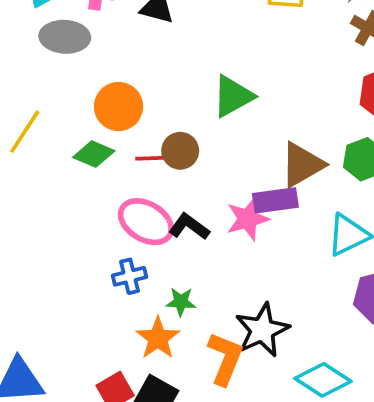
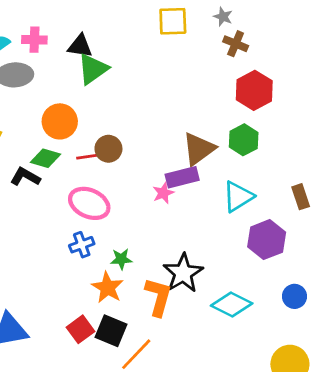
green triangle: (233, 96) -> (93, 69), moved
pink star: (248, 219) -> (163, 193), size x0.7
black L-shape: (189, 227) -> (25, 177), moved

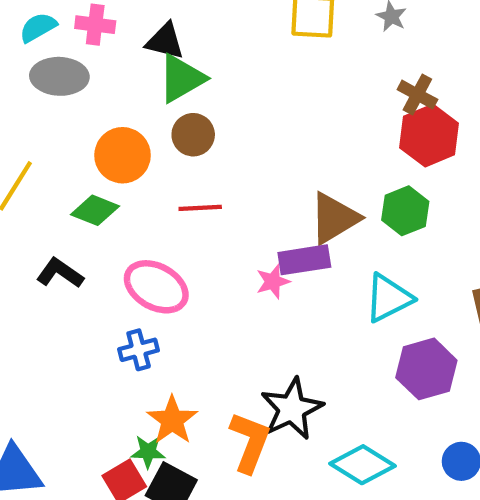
brown cross: (236, 44) -> (417, 95), moved
brown circle: (108, 149) -> (193, 135), moved
red line: (90, 156) -> (200, 208), moved
black L-shape: (25, 177) -> (60, 273), moved
green star: (121, 259) -> (148, 452), moved

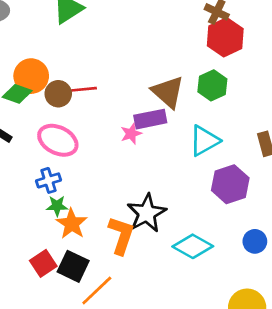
brown circle: (193, 135) -> (58, 94), moved
orange circle: (123, 155) -> (31, 76), moved
brown triangle: (334, 218) -> (168, 92), turned -45
green star: (148, 452) -> (57, 206), moved

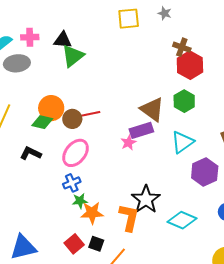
pink ellipse: (58, 140) -> (76, 153), turned -72
orange star: (72, 224) -> (92, 213), turned -30
black square: (73, 266) -> (96, 244), size x0.7

